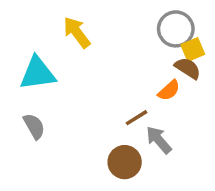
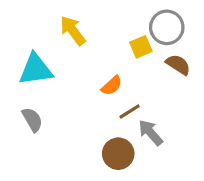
yellow square: (193, 49) -> (141, 47), moved
orange semicircle: (169, 90) -> (112, 86), moved

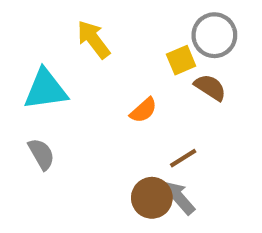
brown semicircle: (178, 65) -> (210, 87), moved
brown line: (130, 112) -> (183, 158), moved
gray arrow: (151, 133) -> (179, 198), moved

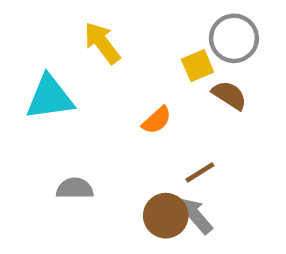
gray semicircle: (41, 154) -> (75, 188), moved, turned -60

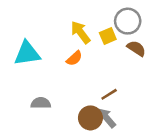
yellow arrow: (102, 43) -> (80, 32), moved
brown semicircle: (229, 95) -> (136, 48), moved
orange semicircle: (157, 120) -> (74, 58), moved

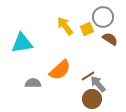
orange semicircle: (74, 58) -> (60, 70), moved, size x1.6
brown circle: (90, 118) -> (92, 99), moved
gray arrow: (107, 118) -> (98, 84), moved

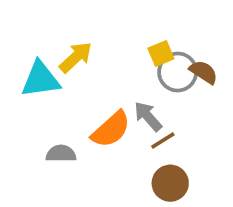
gray circle: (103, 17) -> (178, 72), moved
yellow arrow: (65, 26) -> (76, 57), moved, turned 84
gray arrow: (98, 84) -> (148, 116), moved

